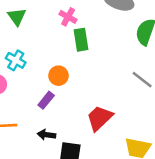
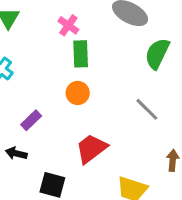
orange circle: (59, 76) -> (78, 93), moved
black arrow: (46, 135) -> (16, 153), moved

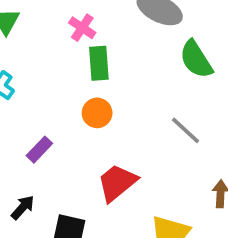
green semicircle: (157, 54) -> (196, 59), turned -56
black arrow: (16, 153) -> (23, 207), moved, turned 120

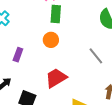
purple rectangle: (39, 150) -> (18, 55), turned -32

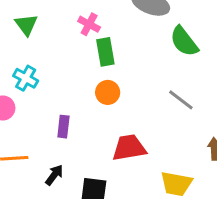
red trapezoid: (56, 78) -> (129, 148), turned 35

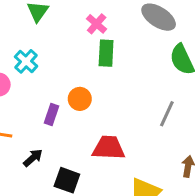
orange circle: (108, 92) -> (80, 99), moved
gray line: (181, 100) -> (167, 114), turned 65

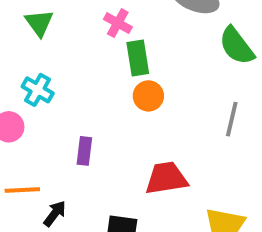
orange circle: (80, 99) -> (148, 96), moved
black arrow: (33, 158) -> (55, 214), moved

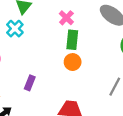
cyan cross: (38, 90) -> (15, 29), moved

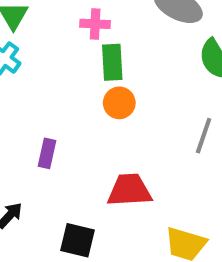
pink cross: (66, 18) -> (95, 24), turned -32

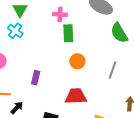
orange circle: (119, 103) -> (77, 61), moved

